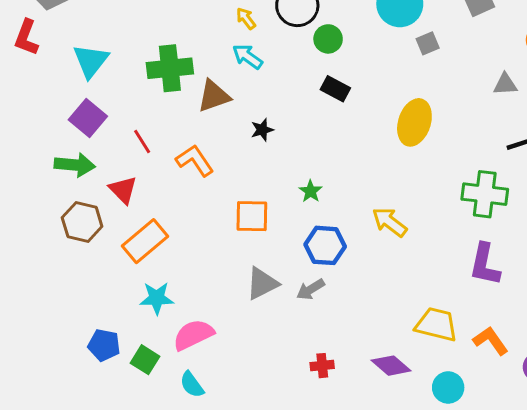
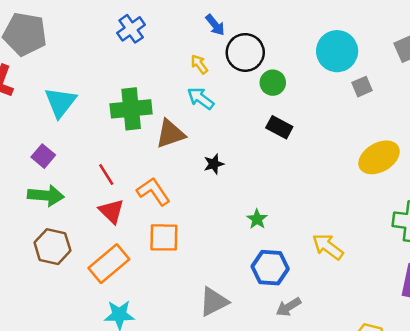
purple square: (88, 118) -> (43, 156), moved, size x0.7
yellow ellipse: (414, 122) -> (379, 157), moved, turned 42
red triangle: (123, 190) -> (111, 211), moved
orange square: (252, 216) -> (164, 237), moved
gray arrow: (310, 289) -> (289, 307), moved

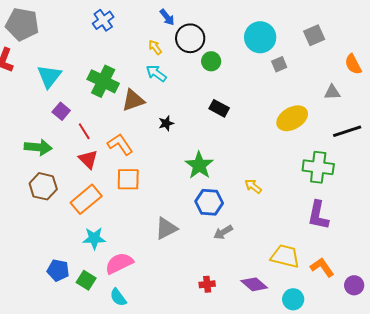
green cross: (131, 109) -> (103, 81), turned 32
black rectangle: (279, 127) -> (219, 108), moved
purple square: (43, 156) -> (61, 111), moved
green star: (257, 219) -> (199, 165), size x1.8
yellow arrow: (328, 247) -> (253, 186), size x0.7

